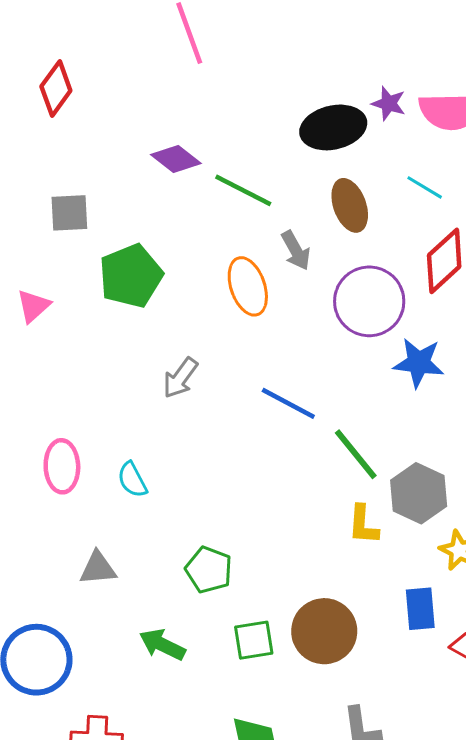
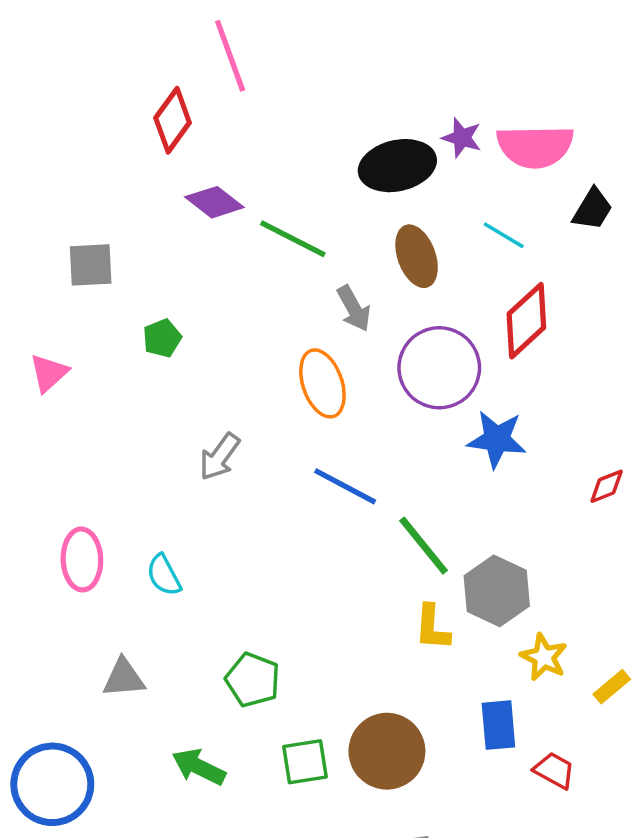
red diamond: (56, 88) -> (173, 120), moved
green pentagon: (131, 276) -> (162, 338), size x0.5
orange ellipse: (248, 286) -> (322, 383), moved

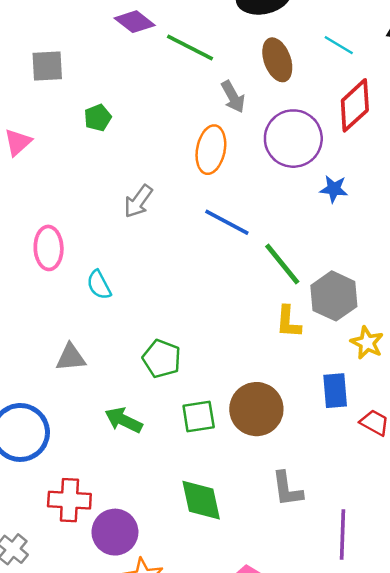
orange ellipse: (322, 383) -> (211, 150), turned 30
blue star: (497, 439) -> (334, 189), size x0.7
pink ellipse: (82, 559) -> (49, 248), moved

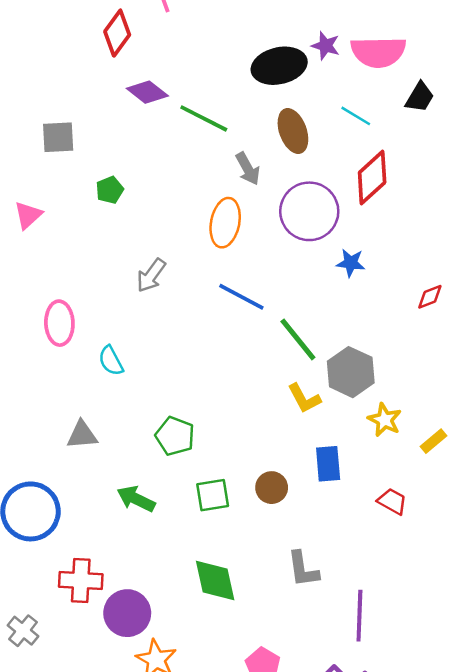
yellow L-shape: (288, 322) -> (304, 398), turned -32
blue rectangle: (335, 391) -> (328, 464), moved
brown circle: (256, 409) -> (272, 488), size x0.6

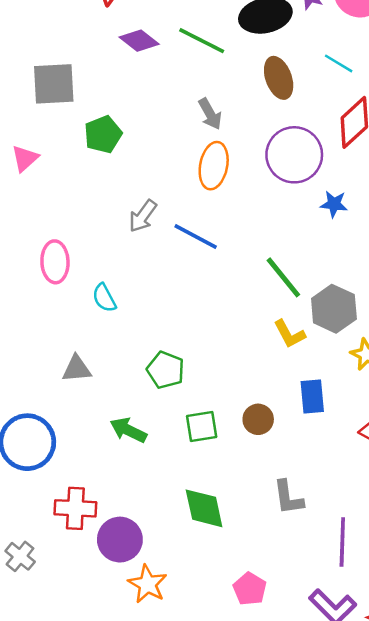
green line: (204, 118) -> (202, 41), moved
gray square: (58, 137) -> (54, 84), size x1.4
gray arrow: (248, 169) -> (210, 114), moved
green pentagon: (110, 190) -> (103, 134), size x1.4
blue line: (241, 297) -> (196, 237), moved

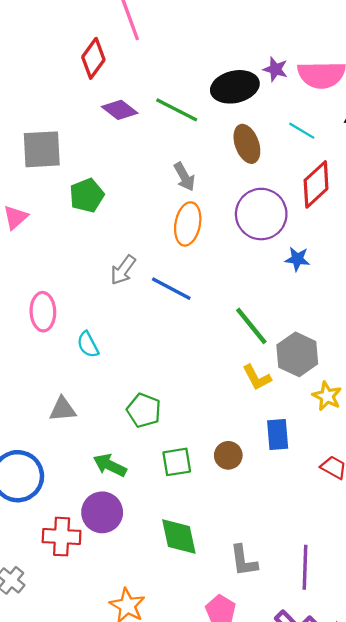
gray L-shape: (288, 497) -> (244, 561), moved
purple circle: (120, 540) -> (102, 512), moved

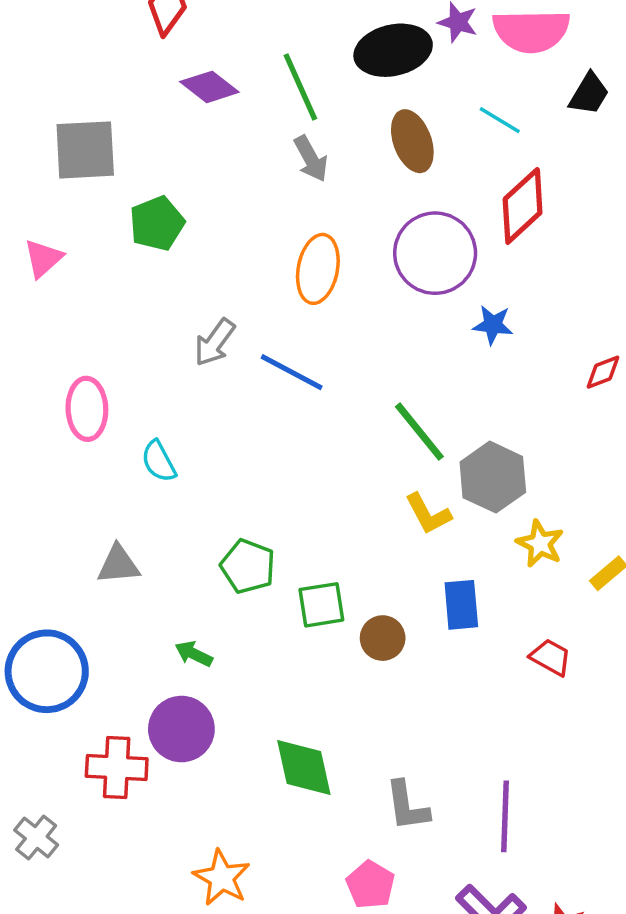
green line: (177, 110) -> (300, 87), turned 39
gray arrow: (184, 177) -> (311, 159), moved
green square: (177, 462) -> (321, 605), moved
green arrow: (110, 465) -> (194, 654), size x0.7

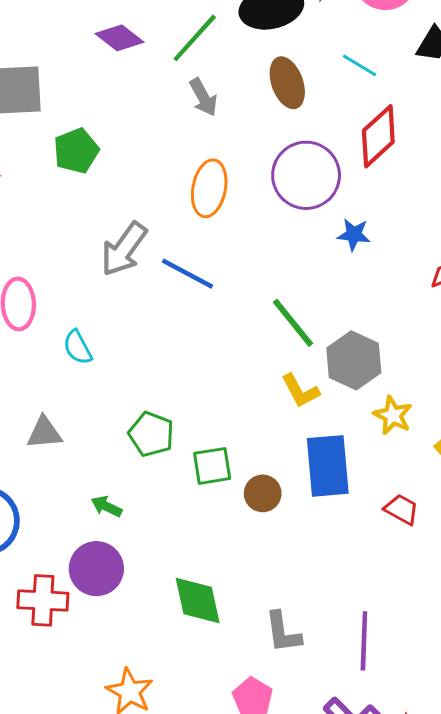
green line: (300, 87) -> (195, 38), turned 66
gray arrow: (215, 342) -> (124, 249), size x1.4
blue rectangle: (461, 605) -> (328, 466), size x1.5

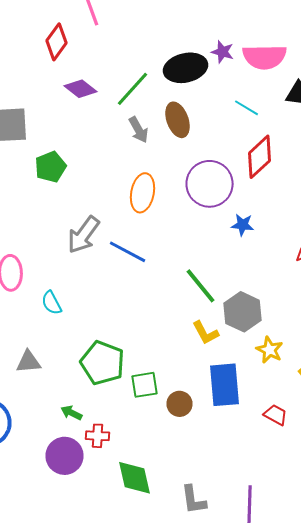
brown ellipse: (287, 83) -> (178, 120), moved
green pentagon: (151, 434) -> (102, 363), size x1.4
red cross: (43, 600) -> (98, 436), moved, size x0.7

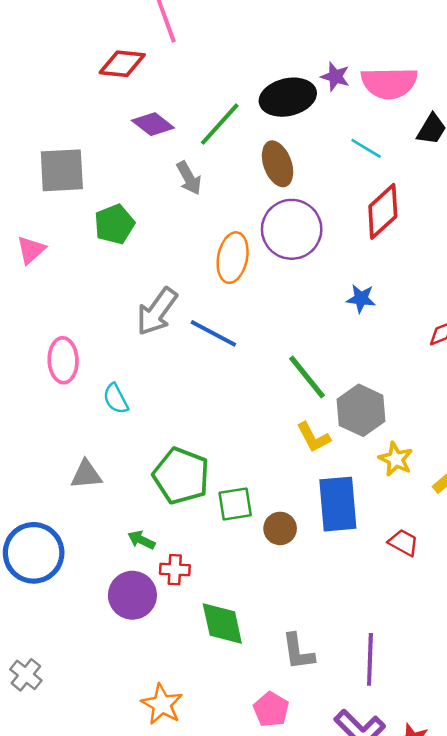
red diamond: (56, 42) -> (122, 64), turned 60
gray arrow: (138, 130) -> (189, 178), moved
purple circle: (210, 184) -> (292, 229), moved

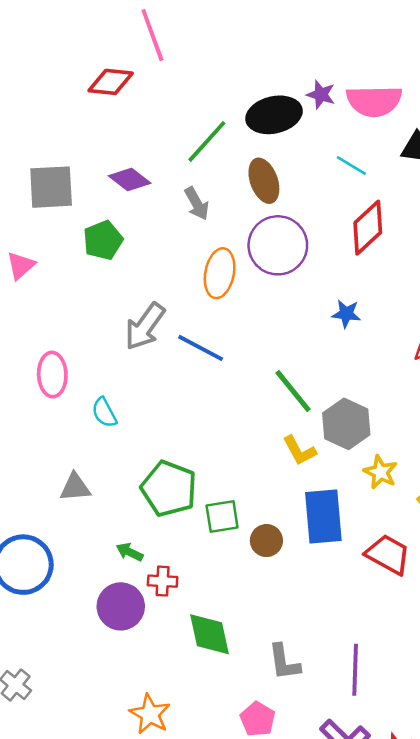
purple diamond: (153, 124) -> (130, 179), moved
gray arrow: (189, 178) -> (197, 204), moved
red trapezoid: (403, 543) -> (388, 554), size x1.5

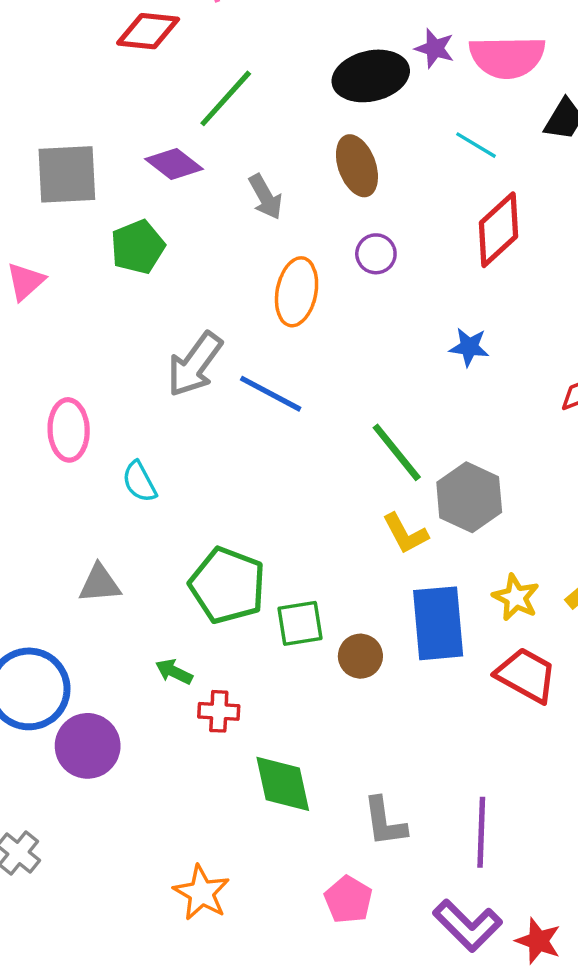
green line: (207, 141) -> (226, 98), moved
purple circle: (278, 245) -> (376, 254), size x0.5
yellow star: (380, 472) -> (516, 597), moved
purple circle: (121, 606) -> (88, 746), moved

